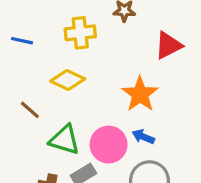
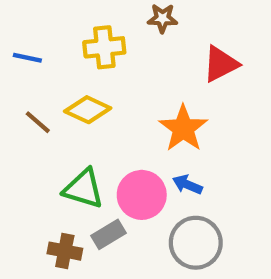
brown line: (30, 110) -> (38, 122), moved

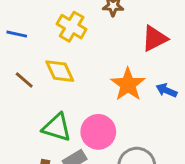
yellow cross: (104, 47) -> (72, 27), turned 36
yellow diamond: (88, 110) -> (60, 71), turned 40
blue arrow: (187, 185) -> (166, 90), moved

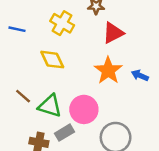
red triangle: (155, 38) -> (113, 33), moved
brown line: (24, 80) -> (23, 96), moved

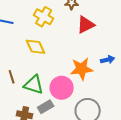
orange star: (108, 71) -> (82, 69), moved, turned 30
blue arrow: (140, 75) -> (108, 60), turned 144
brown line: (23, 96) -> (12, 77), turned 32

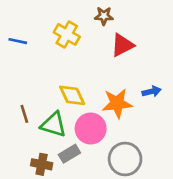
yellow diamond: (36, 47) -> (72, 95), moved

